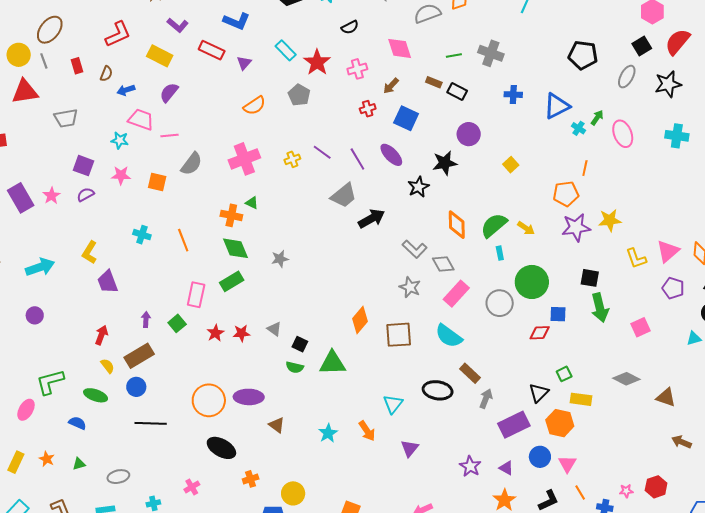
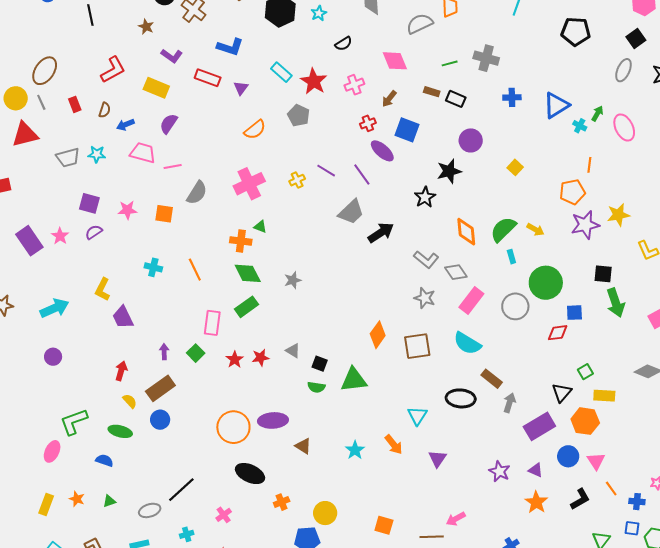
black pentagon: (583, 55) -> (576, 32), moved
cyan star: (120, 140) -> (97, 154), moved
purple ellipse: (391, 155) -> (382, 151), moved
black line: (151, 423) -> (181, 490), moved, turned -40

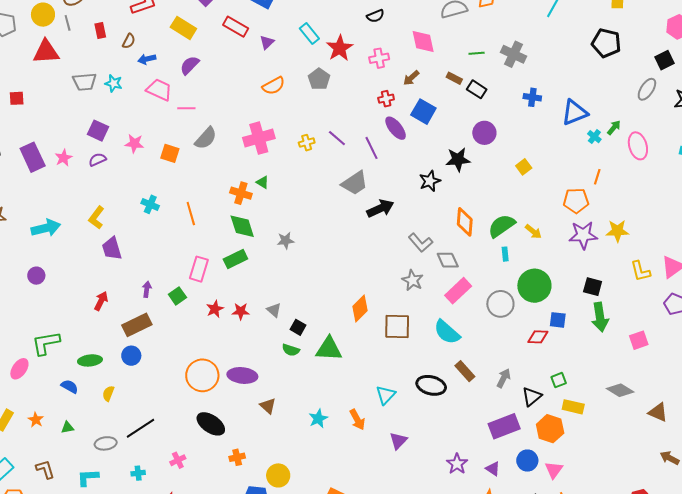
yellow semicircle: (130, 401) -> (108, 393), moved, turned -126
gray arrow: (510, 403) -> (504, 378), moved
green ellipse: (120, 431) -> (90, 360), turned -30

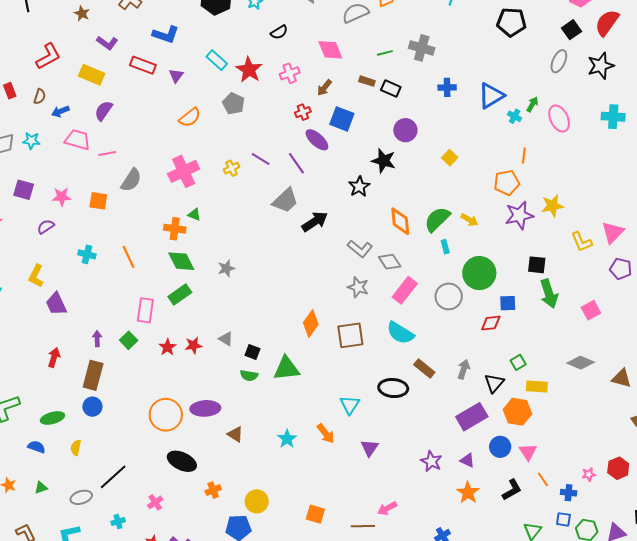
black star: (458, 159) -> (384, 161), turned 30
purple semicircle: (97, 160) -> (46, 227), moved
brown rectangle: (137, 325) -> (93, 375), turned -40

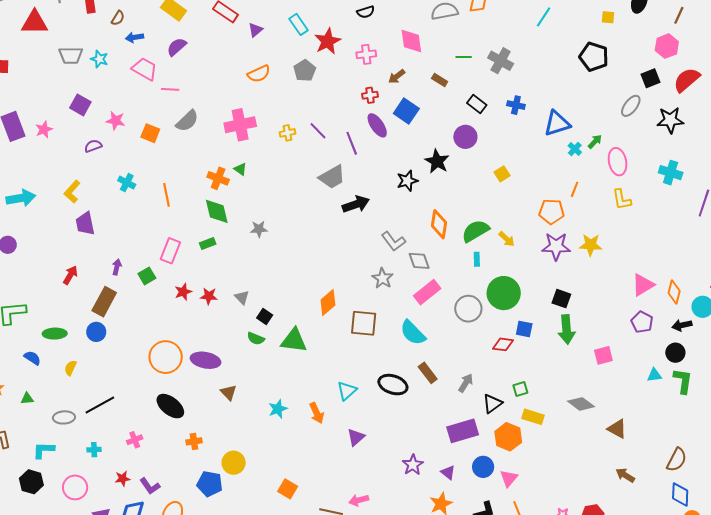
black rectangle: (391, 89) -> (477, 104), moved
yellow L-shape: (582, 242) -> (622, 199), moved
green rectangle: (180, 295) -> (208, 244), size x0.7

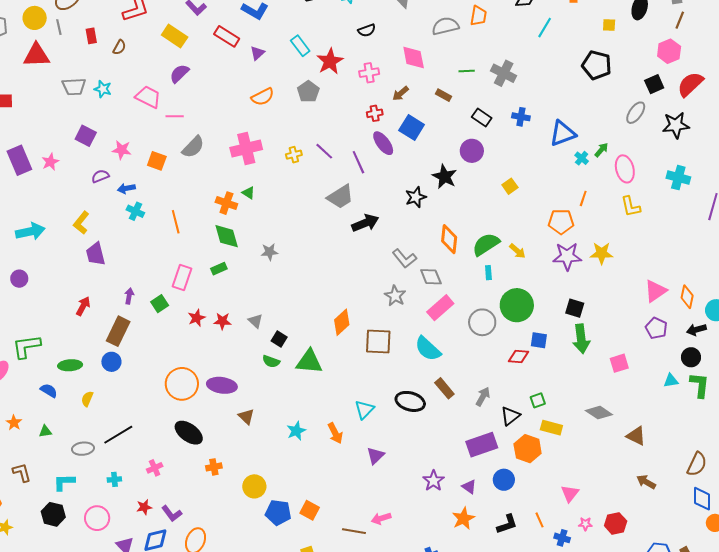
blue arrow: (134, 37) -> (126, 188), moved
pink triangle: (509, 478) -> (570, 493), moved
blue pentagon: (210, 484) -> (278, 513), moved

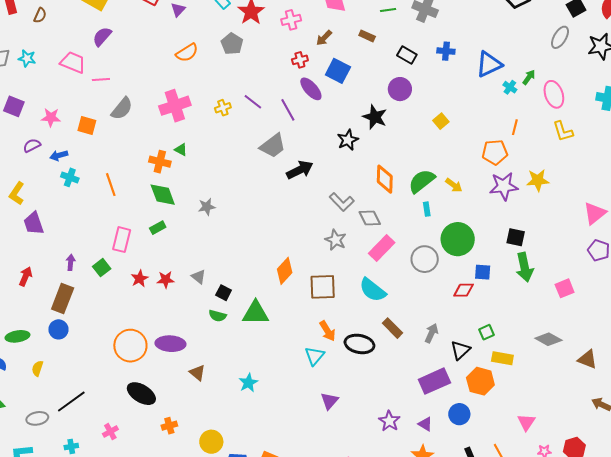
orange arrow: (335, 433) -> (327, 331), moved

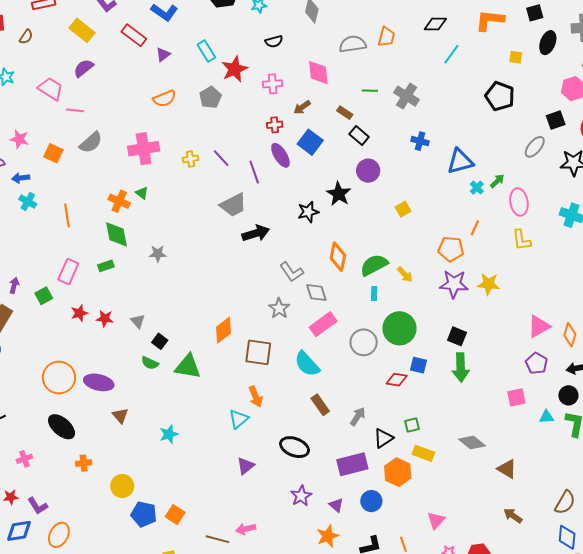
black rectangle: (407, 55) -> (359, 136), moved
pink square: (565, 288) -> (516, 397), moved
black ellipse: (359, 344) -> (295, 447), moved

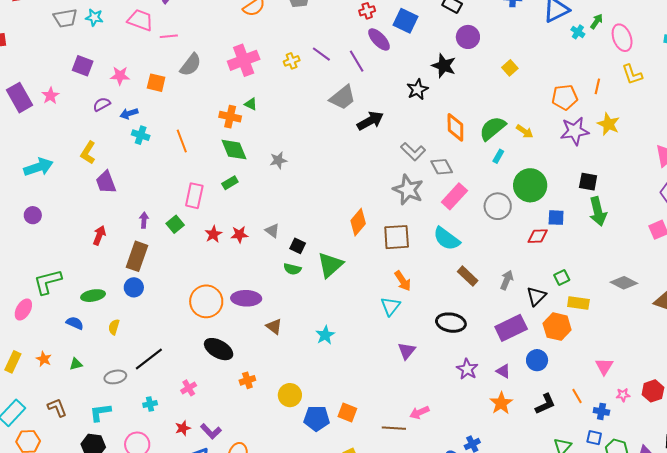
orange line: (475, 228) -> (597, 86), moved
yellow star: (488, 284) -> (608, 124), turned 30
cyan rectangle: (374, 293) -> (498, 156), turned 40
gray star: (279, 308) -> (408, 190), size x1.4
green triangle: (188, 367) -> (330, 265), turned -40

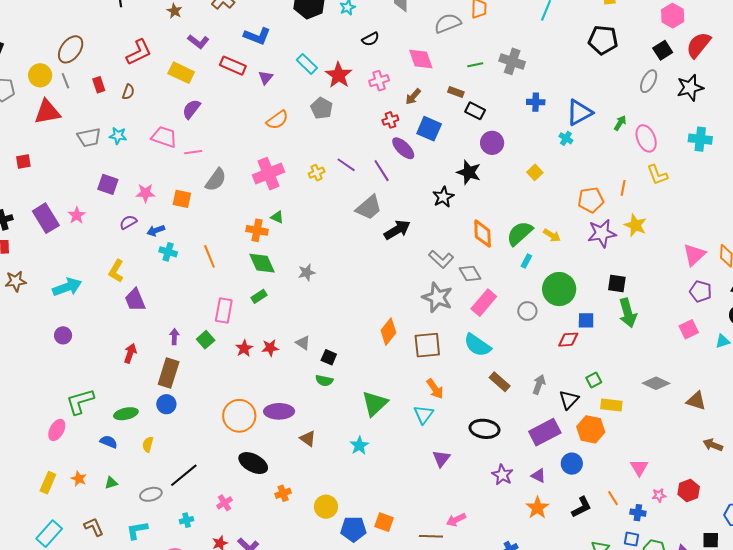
cyan cross: (578, 32) -> (566, 138), moved
gray circle: (498, 206) -> (527, 311), size x0.7
green triangle: (330, 265) -> (375, 403), moved

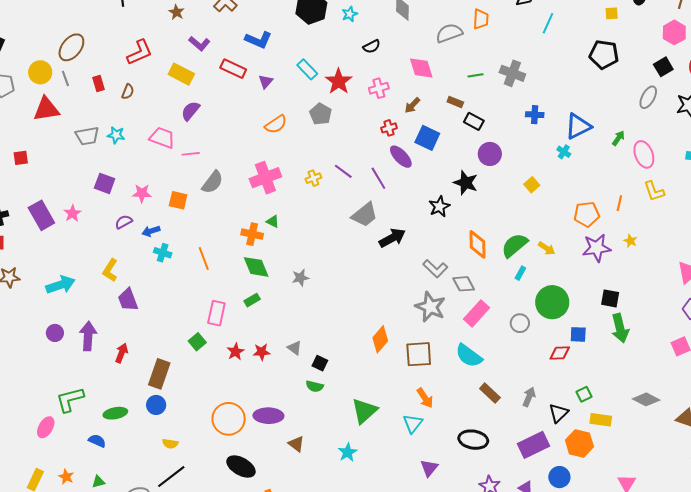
yellow star: (635, 225) -> (630, 241), size x0.6
purple arrow: (174, 337) -> (88, 336), moved, size x1.8
yellow semicircle: (148, 444) -> (170, 444), moved, turned -98

